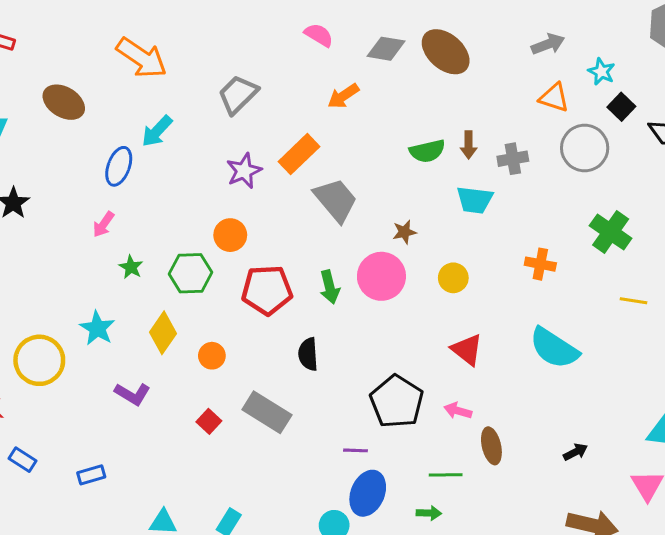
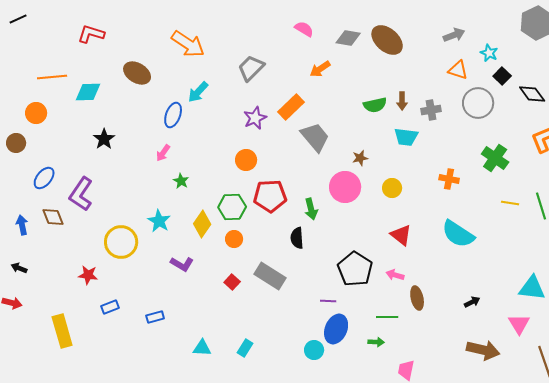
green hexagon: (191, 273) -> (232, 207), moved
green arrow: (330, 287) -> (311, 209), moved
blue rectangle: (23, 460) -> (110, 307), turned -54

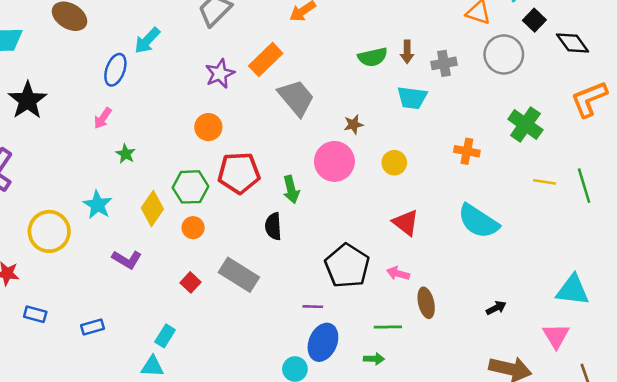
black star: (104, 139) -> (28, 100), size x1.4
blue rectangle: (110, 307) -> (35, 314), turned 36
cyan rectangle: (245, 348) -> (165, 336), moved

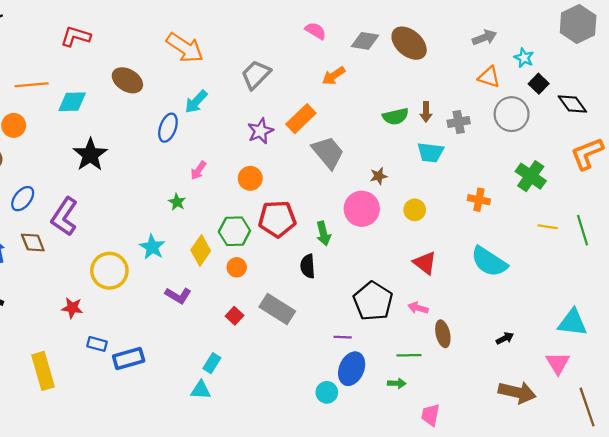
pink arrow: (103, 118) -> (198, 170), moved
blue rectangle: (92, 327) -> (129, 359), moved, size x1.5

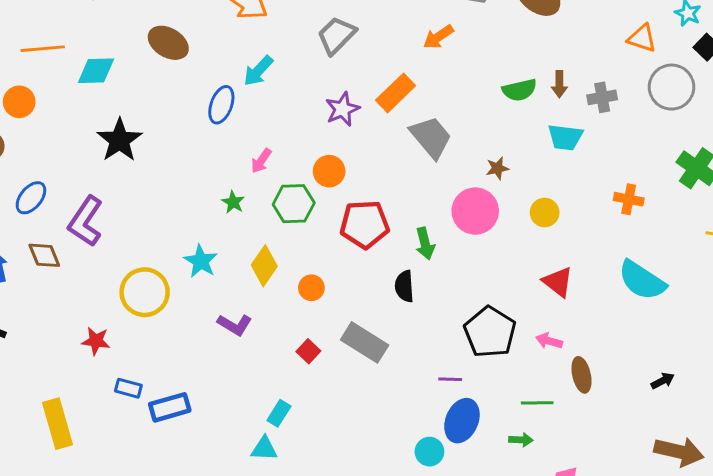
green hexagon: (234, 231) -> (294, 204), moved

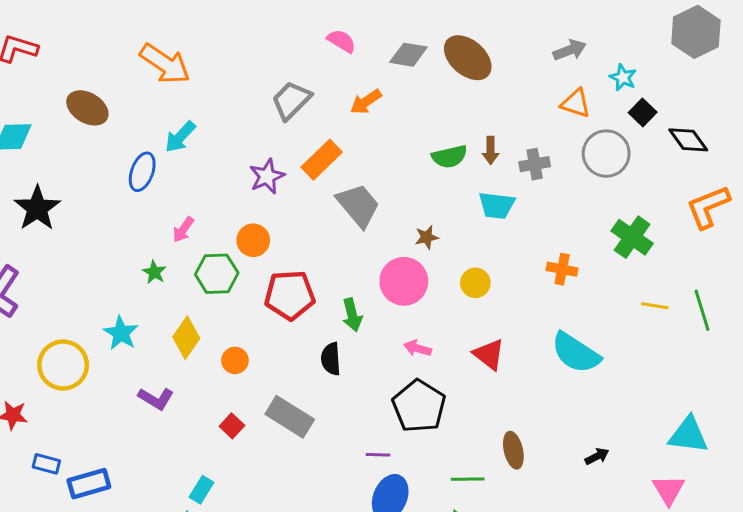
gray trapezoid: (336, 35) -> (291, 100), moved
pink arrow: (549, 341) -> (418, 348), moved

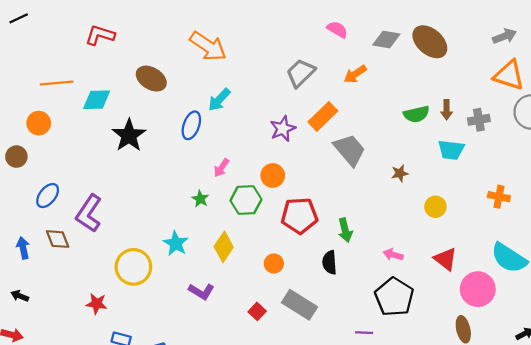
orange triangle: (576, 103) -> (509, 75), size x1.4
black star: (37, 208) -> (129, 135), moved
pink circle: (404, 281) -> (478, 289), moved
orange circle: (235, 360) -> (274, 264), moved

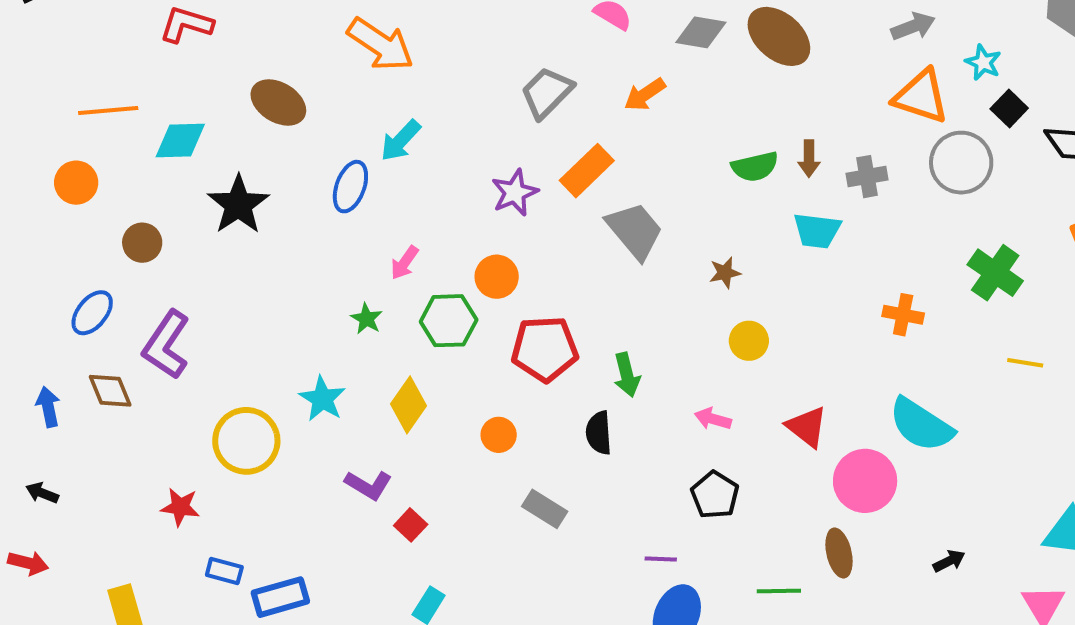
brown circle: (16, 157) -> (142, 243), moved
yellow circle: (435, 207) -> (749, 341), moved
black pentagon: (394, 297) -> (715, 495), size x0.7
gray rectangle: (299, 305) -> (545, 509), size x0.7
red square: (257, 311) -> (411, 525), moved

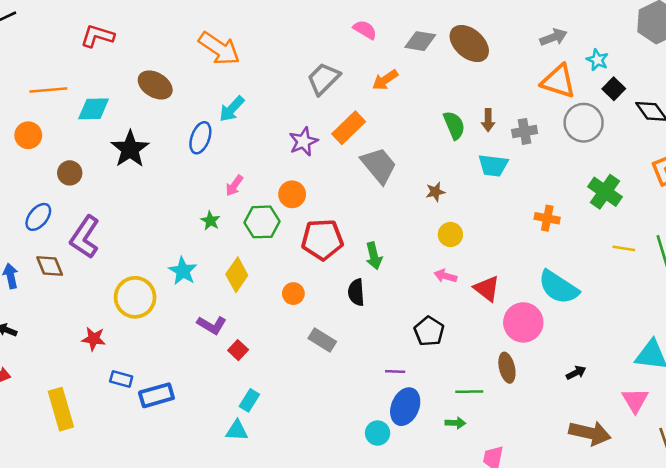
green semicircle: (755, 167) -> (454, 125), turned -100
pink arrow: (713, 419) -> (445, 276), moved

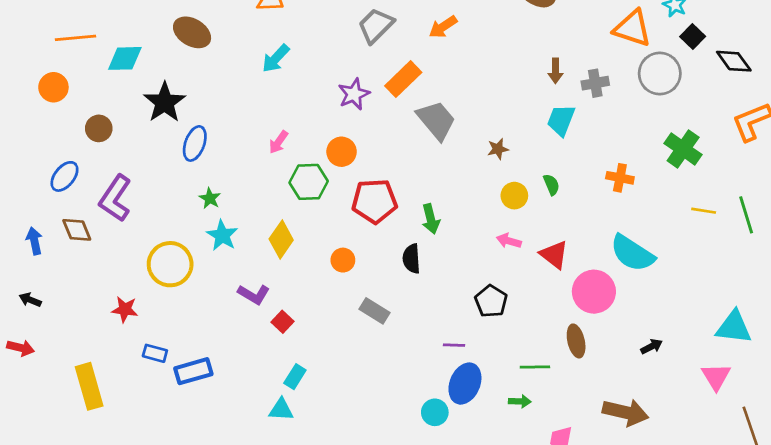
green semicircle: (454, 125) -> (551, 185), moved, size x0.7
blue ellipse: (200, 138) -> (195, 143), moved
cyan trapezoid: (493, 165) -> (561, 120), turned 104
green star: (210, 221) -> (210, 198), moved
brown arrow: (590, 433) -> (625, 412), moved

